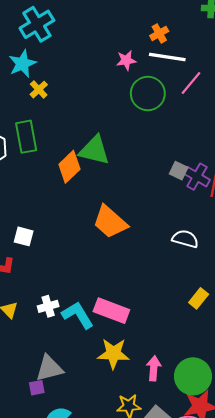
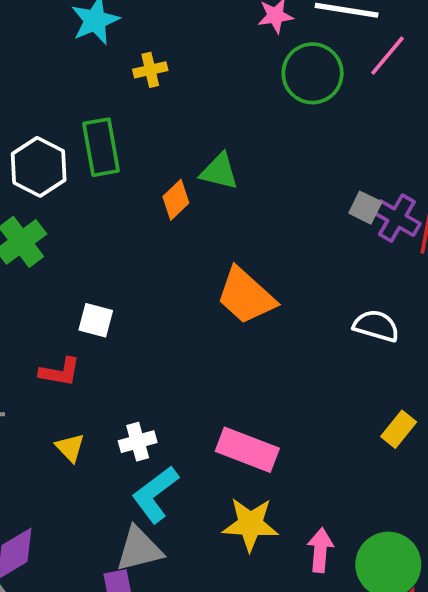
yellow cross: (39, 90) -> (150, 70), moved, turned 30
green triangle: (94, 150) -> (219, 171), size x0.7
orange diamond: (69, 167) -> (176, 200), size x0.7
cyan L-shape: (78, 315) -> (155, 494), moved, turned -96

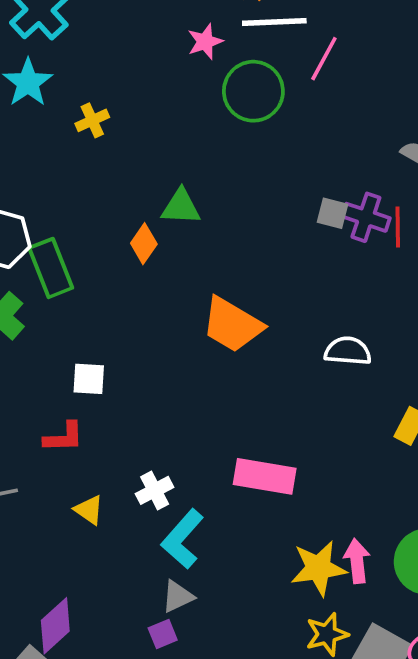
green rectangle: (101, 147) -> (51, 268), moved
white semicircle: (376, 326) -> (348, 351), moved
yellow star: (250, 524) -> (319, 568), moved
gray triangle: (139, 549) -> (178, 596), size x0.7

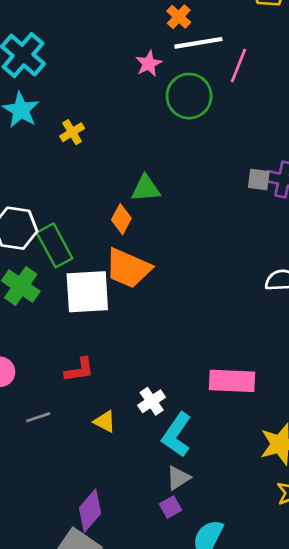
orange trapezoid: (232, 325) -> (128, 268), moved
white square: (89, 379) -> (87, 292), moved, size x1.8

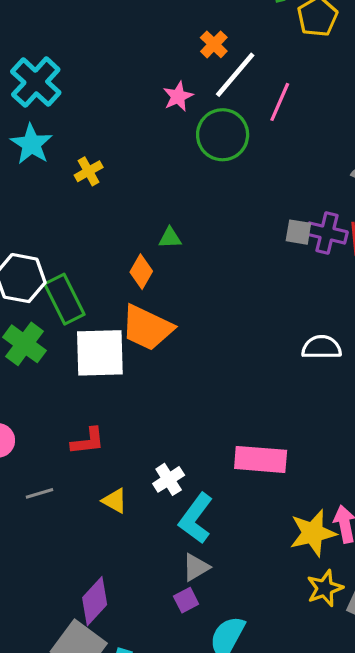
white line: (198, 43) -> (235, 75), turned -42
green triangle: (146, 188) -> (170, 238), size x0.7

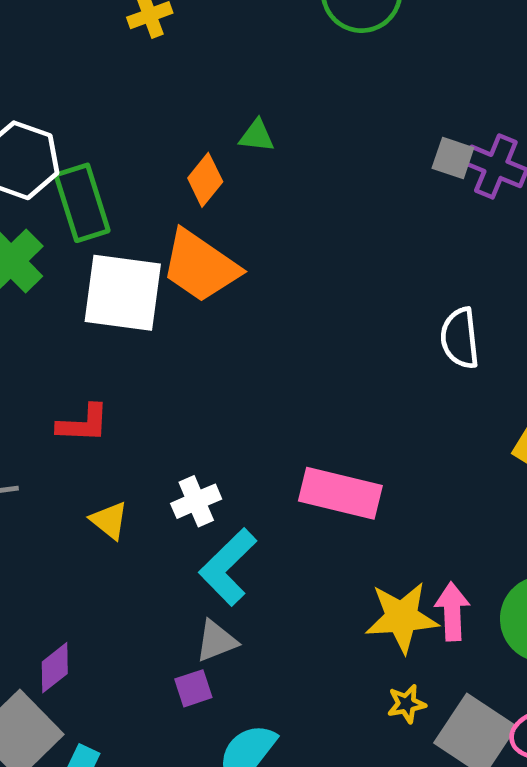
white semicircle: (322, 347) -> (460, 338), turned -105
yellow star: (325, 588) -> (406, 704), size x0.7
purple diamond: (95, 601) -> (55, 668), size x0.7

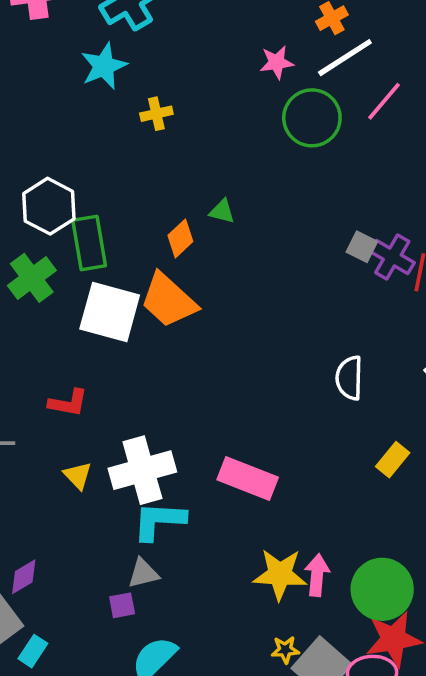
white cross: (196, 501) -> (142, 470), size x1.8
cyan L-shape: (228, 567) -> (159, 521), turned 40
yellow star: (406, 704) -> (285, 650), moved

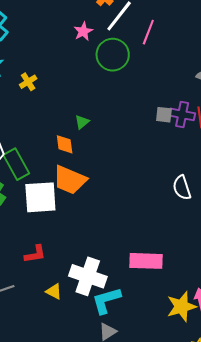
green triangle: (222, 211) -> (82, 122), turned -35
orange diamond: (180, 238) -> (65, 144), turned -35
white cross: (142, 470) -> (88, 276), turned -36

